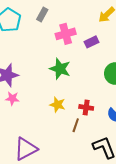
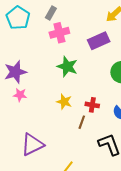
pink cross: (66, 34) -> (59, 33), moved
purple rectangle: (91, 42) -> (99, 41), size x1.5

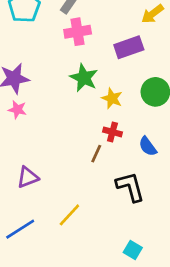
yellow star: (64, 102) -> (112, 98), moved
purple triangle: (32, 145) -> (28, 177), size x0.7

